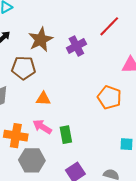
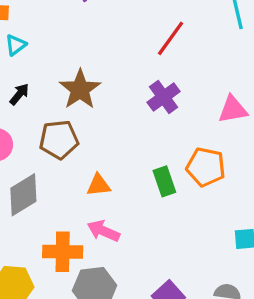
red line: (109, 26) -> (171, 38), moved
purple cross: (76, 46) -> (164, 97), moved
green rectangle: (66, 135) -> (164, 181), moved

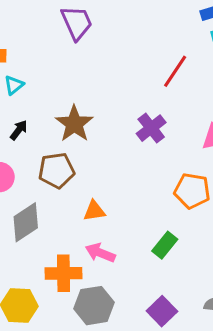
red line: (171, 38) -> (175, 71), moved
green rectangle: (164, 181) -> (165, 245), moved, turned 60

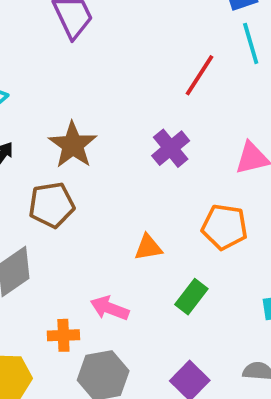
orange triangle: (94, 211) -> (148, 247), moved
orange cross: (64, 273) -> (63, 335), size x0.7

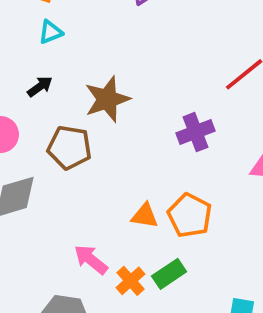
orange pentagon: (225, 227) -> (190, 215), moved
orange cross: (63, 335) -> (130, 281), moved, turned 32

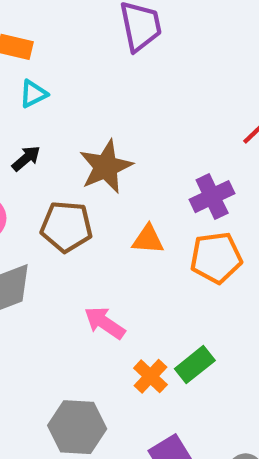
orange pentagon: (190, 215) -> (216, 258), moved, turned -30
orange triangle: (145, 216) -> (148, 239), moved
pink arrow: (91, 260) -> (105, 323), moved

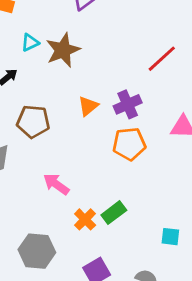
cyan triangle: (33, 94) -> (30, 43), moved
brown star: (106, 167) -> (63, 50), moved
orange triangle: (148, 239) -> (88, 106), moved, turned -45

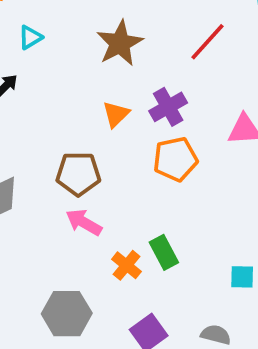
brown star: (63, 50) -> (120, 43), moved
brown pentagon: (33, 121) -> (78, 174), moved
green rectangle: (114, 213) -> (164, 252), turned -75

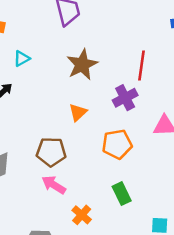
red line: (207, 42) -> (141, 65), turned -36
purple cross: (168, 107) -> (125, 98), moved
green rectangle: (164, 252) -> (122, 194), moved

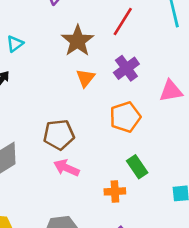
red line: (141, 65) -> (123, 21), moved, turned 32
orange triangle: (78, 112) -> (86, 78), moved
orange cross: (82, 215) -> (115, 191), moved, turned -36

